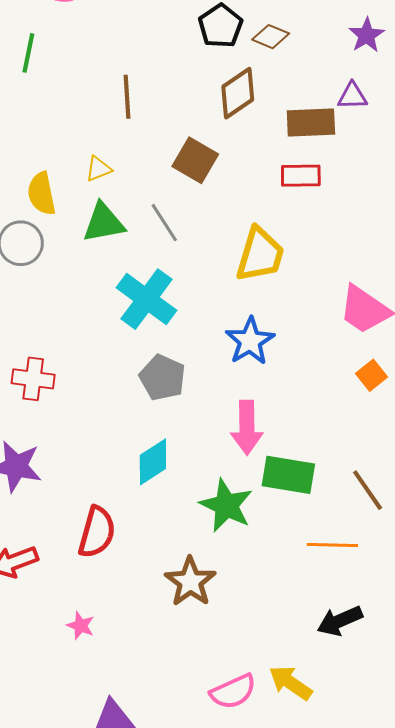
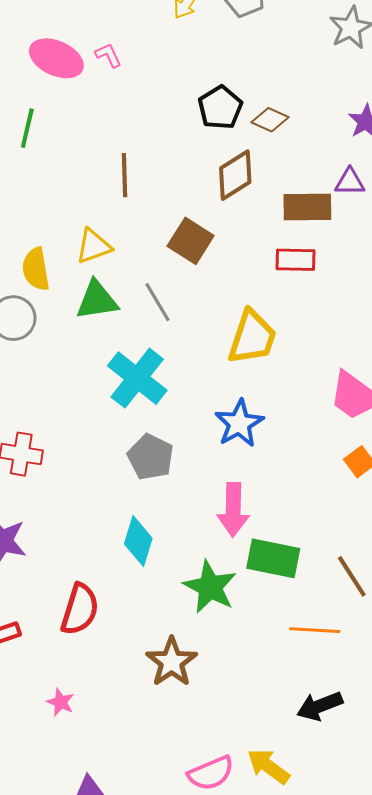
yellow triangle: (98, 169) -> (94, 246), size x1.4
cyan diamond: (153, 462) -> (138, 541), turned -42

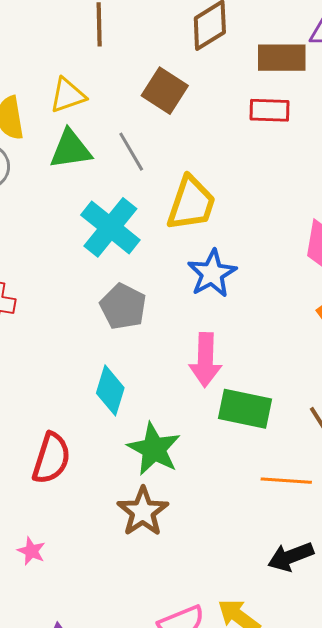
yellow trapezoid: (252, 337) -> (191, 203), moved
green star: (210, 587) -> (154, 449), moved

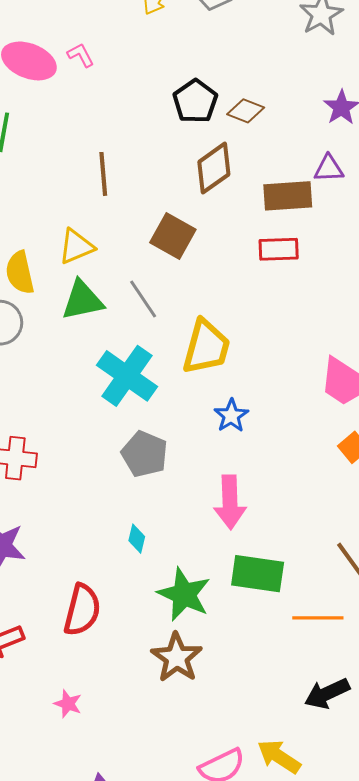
blue star: (212, 274) -> (231, 416), size x0.7
cyan diamond: (110, 390) -> (137, 539), size x0.6
green rectangle: (245, 409) -> (258, 574), moved

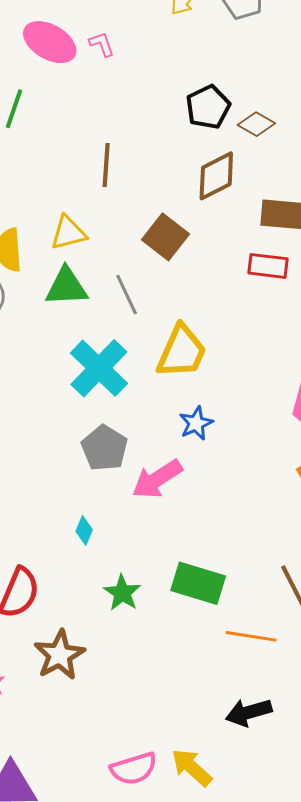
pink arrow: (230, 502) -> (157, 479), moved, turned 50
green star: (184, 594) -> (122, 593), size x0.7
brown star: (177, 658) -> (59, 655), moved

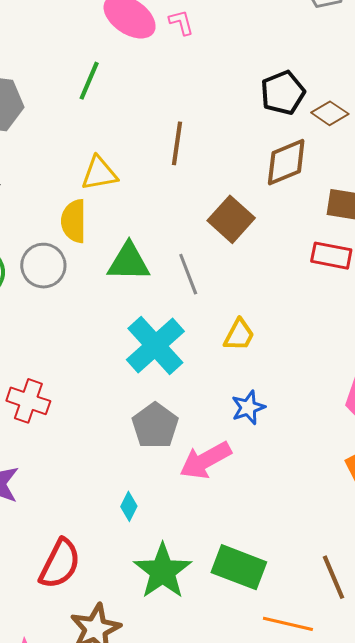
yellow triangle: (68, 233) -> (99, 173), moved
yellow trapezoid: (182, 352) -> (239, 335), size x0.6
green star: (122, 593) -> (163, 571), size x1.5

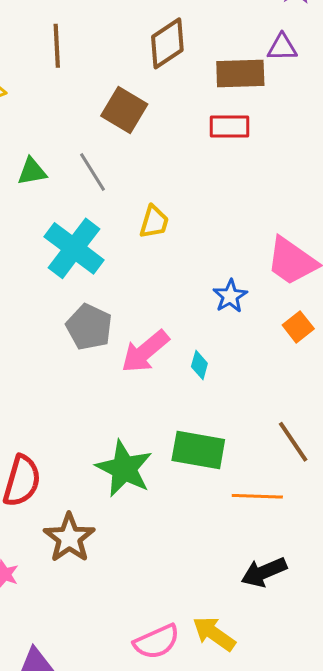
green triangle: (129, 262) -> (32, 171), size x0.7
blue star: (248, 407) -> (230, 296), moved
cyan diamond: (129, 506) -> (199, 365), moved

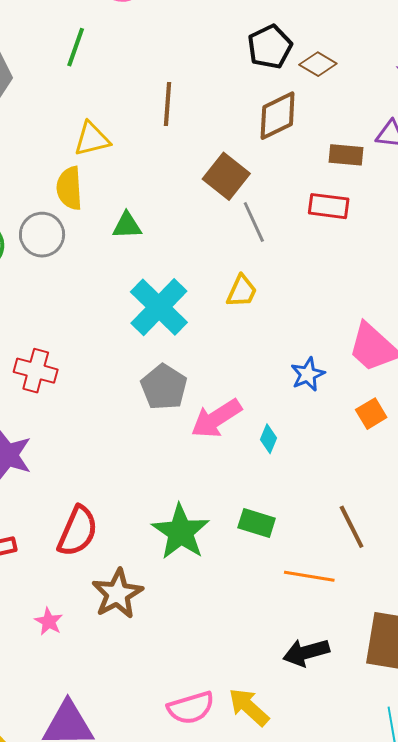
brown rectangle: (240, 73) -> (346, 155), size x0.7
gray line: (93, 172) -> (254, 222), moved
green rectangle: (198, 450) -> (257, 523), size x0.7

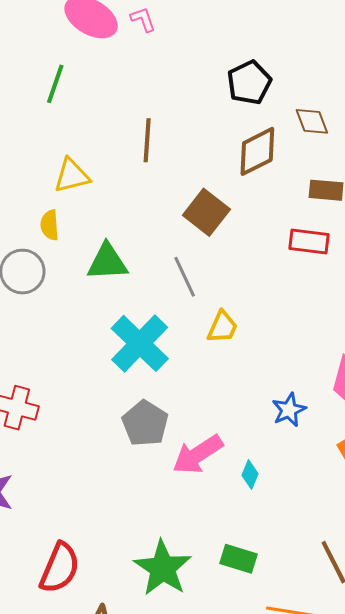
brown diamond: (318, 64) -> (312, 121), moved, turned 39
yellow semicircle: (69, 188) -> (50, 225), size x0.7
gray line: (254, 222) -> (185, 277), moved
green triangle: (127, 226) -> (107, 262), size x1.4

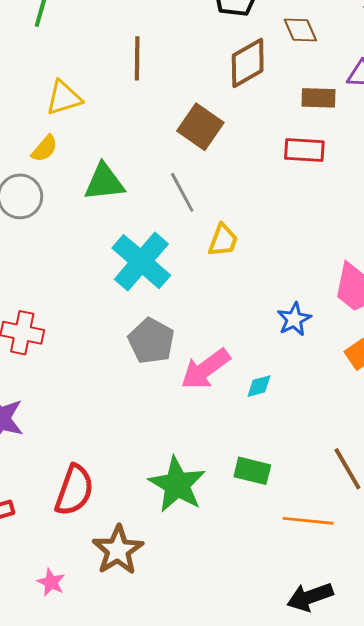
yellow semicircle: (50, 225) -> (45, 149), turned -132
cyan diamond: (250, 475) -> (259, 386), turned 56

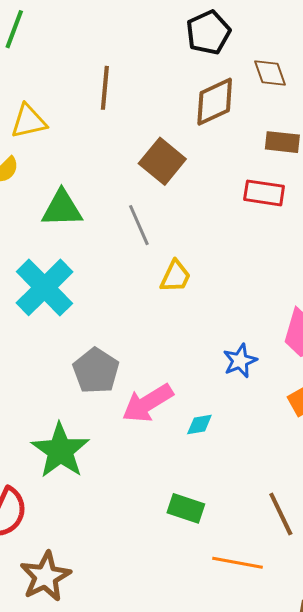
cyan cross: (141, 262) -> (44, 287), moved
green star: (177, 485) -> (60, 451), moved

